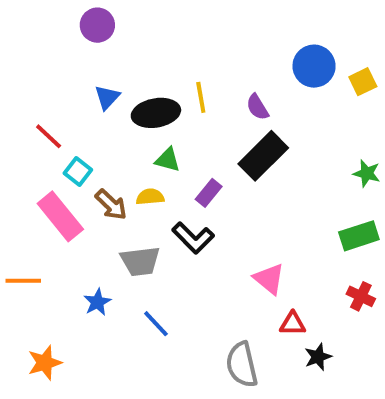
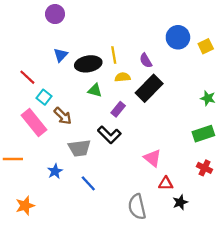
yellow semicircle: (150, 197) -> (123, 77), moved

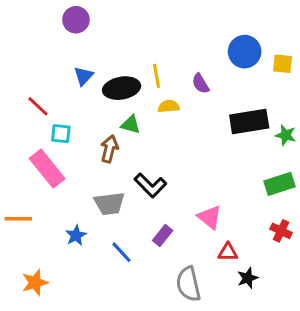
yellow square: (206, 46) -> (283, 64), turned 32
black rectangle: (149, 88) -> (249, 122), moved, turned 36
cyan square: (44, 97) -> (61, 134), turned -32
purple rectangle: (118, 109) -> (163, 235), moved
brown arrow: (63, 116) -> (109, 149), moved, turned -120

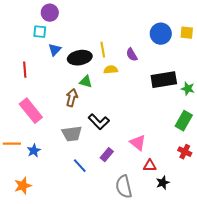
yellow square: (283, 64) -> (187, 33), moved
red line: (38, 106) -> (25, 70), turned 42
cyan square: (61, 134) -> (40, 32), moved
green rectangle: (280, 184) -> (184, 121), turned -42
blue star: (76, 235) -> (34, 151), moved

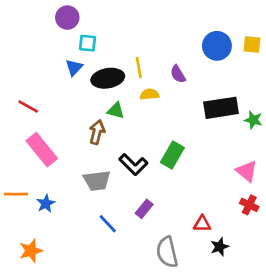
cyan square: (40, 32) -> (88, 43), moved
red line: (25, 70) -> (28, 106), moved, turned -56
green rectangle: (184, 121) -> (172, 155), moved
pink triangle: (138, 143) -> (247, 171), moved

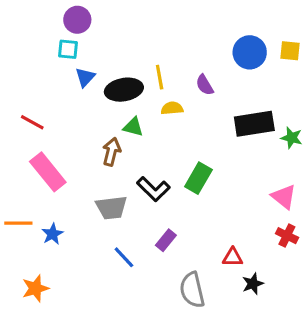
cyan square: (88, 43) -> (68, 49), moved

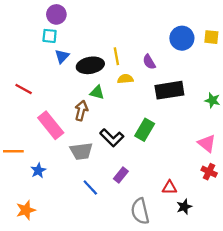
black rectangle: (254, 124) -> (169, 90), moved
pink rectangle: (48, 172) -> (51, 125), moved
orange line: (18, 223) -> (13, 151), moved

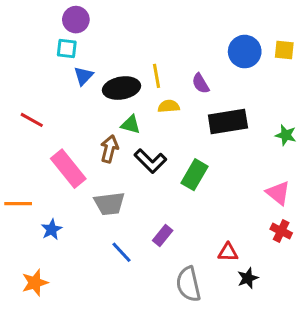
black L-shape: (112, 138) -> (150, 161), moved

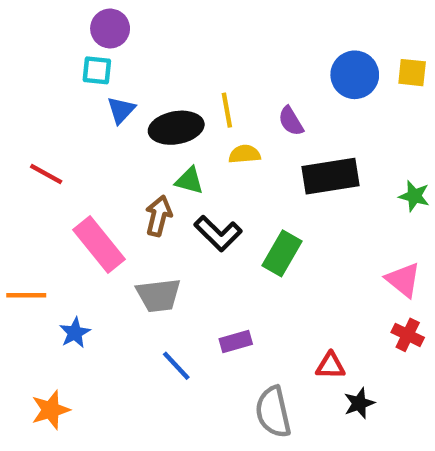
purple rectangle: (163, 236) -> (236, 342), turned 35

